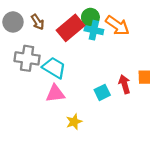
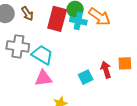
red rectangle: (70, 28) -> (57, 19), turned -35

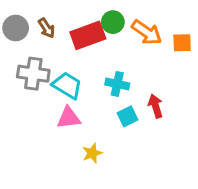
red rectangle: (57, 19) -> (88, 35), turned 55
cyan cross: (78, 21) -> (117, 84), moved
orange square: (125, 63) -> (182, 43), moved

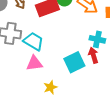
cyan cross: (117, 84) -> (97, 39), moved
cyan square: (128, 116) -> (74, 62), size x1.5

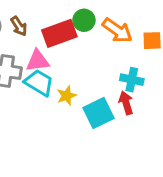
pink triangle: (34, 63) -> (38, 61), moved
yellow star: (50, 87) -> (67, 96), moved

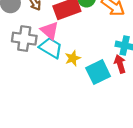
pink triangle: (38, 61) -> (50, 30), turned 48

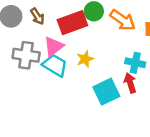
pink triangle: (50, 30) -> (54, 46), turned 42
yellow star: (73, 58) -> (85, 59), moved

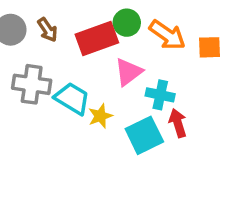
pink triangle: (54, 46) -> (129, 72), moved
yellow star: (85, 59) -> (100, 116), moved
cyan cross: (135, 63) -> (160, 95), moved

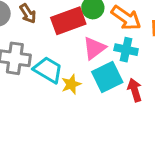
cyan cross: (160, 95) -> (126, 50), moved
cyan square: (144, 135) -> (107, 77), moved

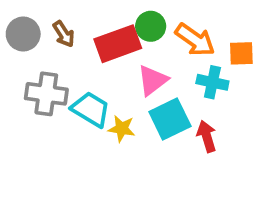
cyan cross: (126, 50) -> (212, 82), moved
yellow star: (71, 84) -> (122, 129), turned 30

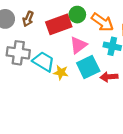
brown arrow: (64, 34) -> (28, 19), turned 56
red arrow: (207, 136) -> (109, 77), turned -77

